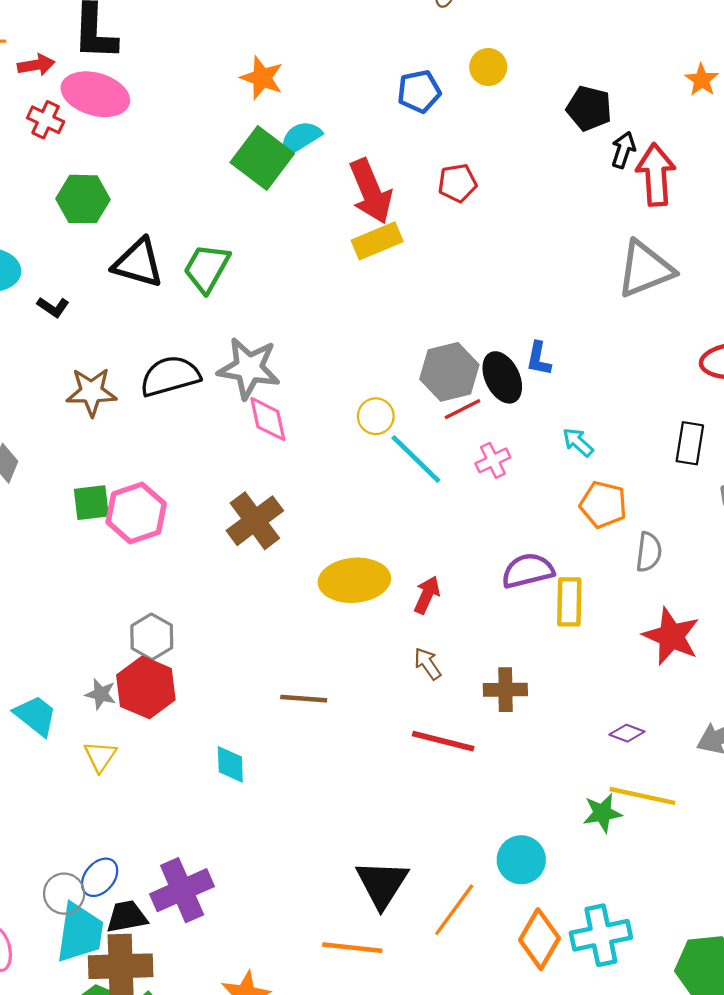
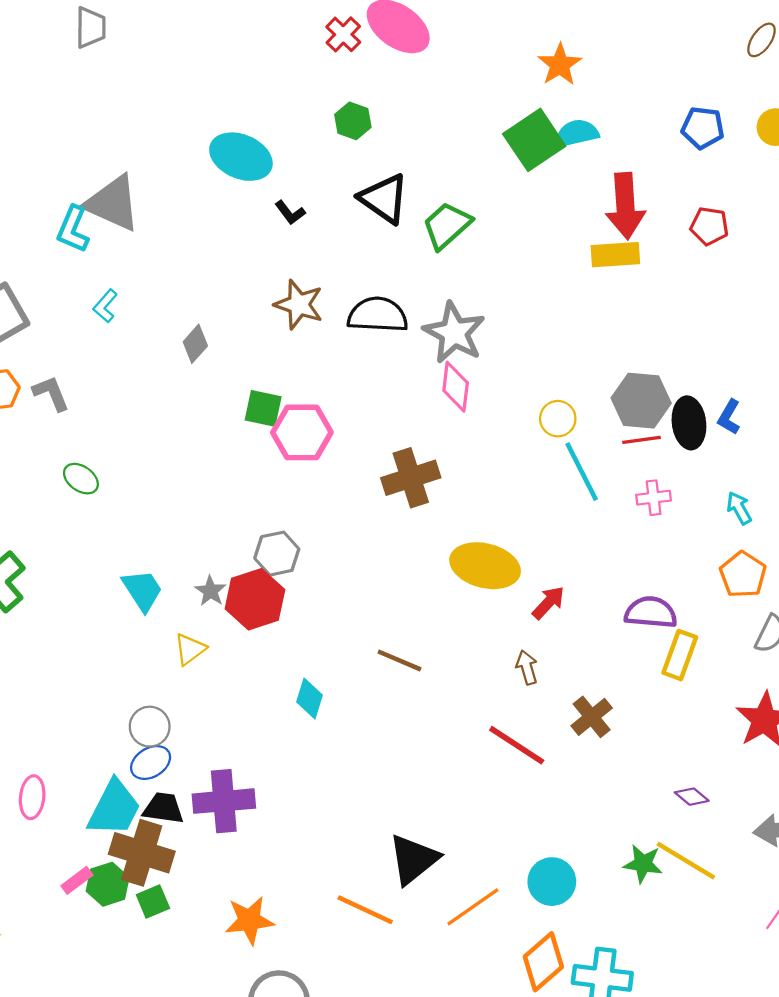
green hexagon: (83, 199) -> (353, 121), size x0.7
brown cross: (505, 690) -> (592, 717), turned 33
gray circle: (64, 894) -> (150, 727), moved

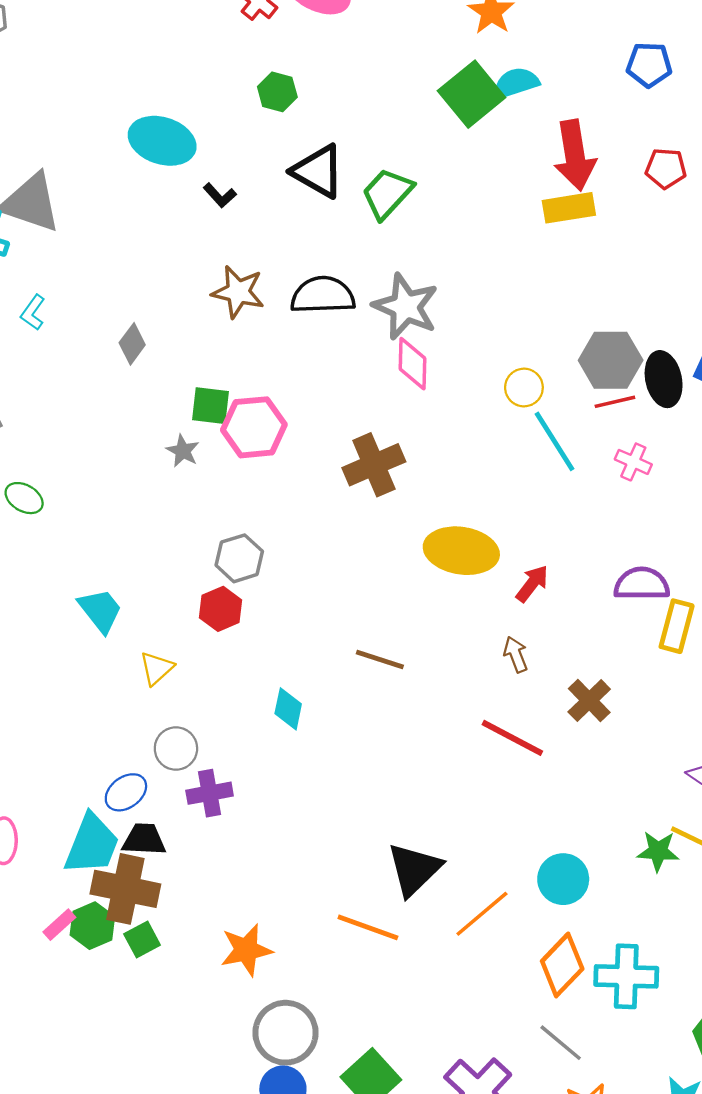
pink cross: (654, 498) -> (633, 462), turned 36
gray star: (210, 591) -> (183, 451), moved
red hexagon: (255, 599) -> (221, 609), size x0.7
gray circle: (150, 727) -> (176, 749), moved
purple cross: (224, 801) -> (210, 793), moved, size x0.7

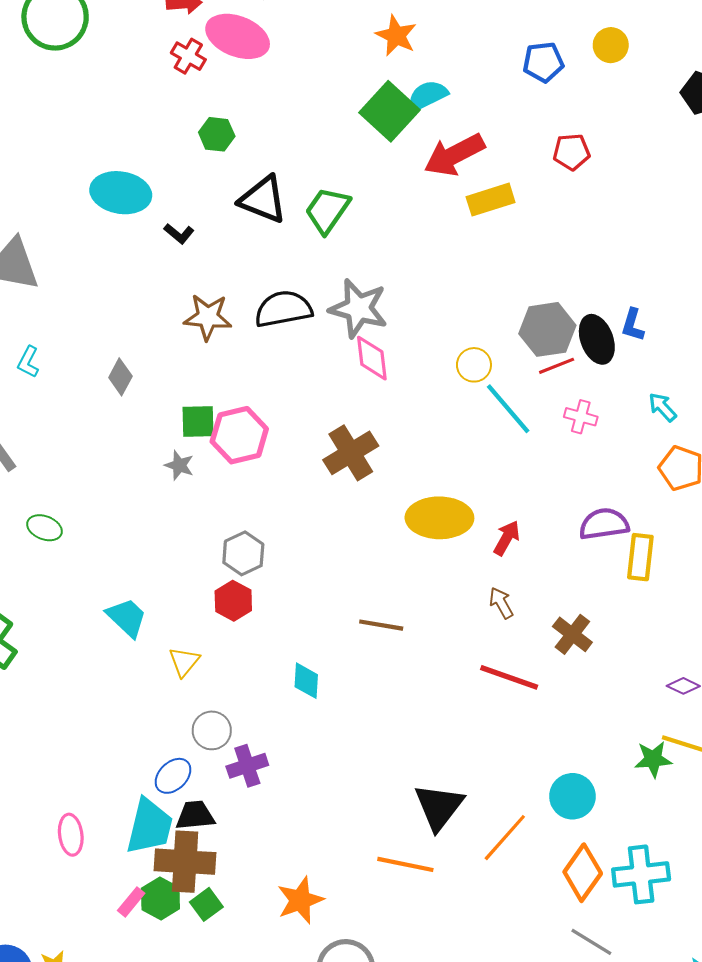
red arrow: (575, 155) -> (454, 155), moved, turned 80

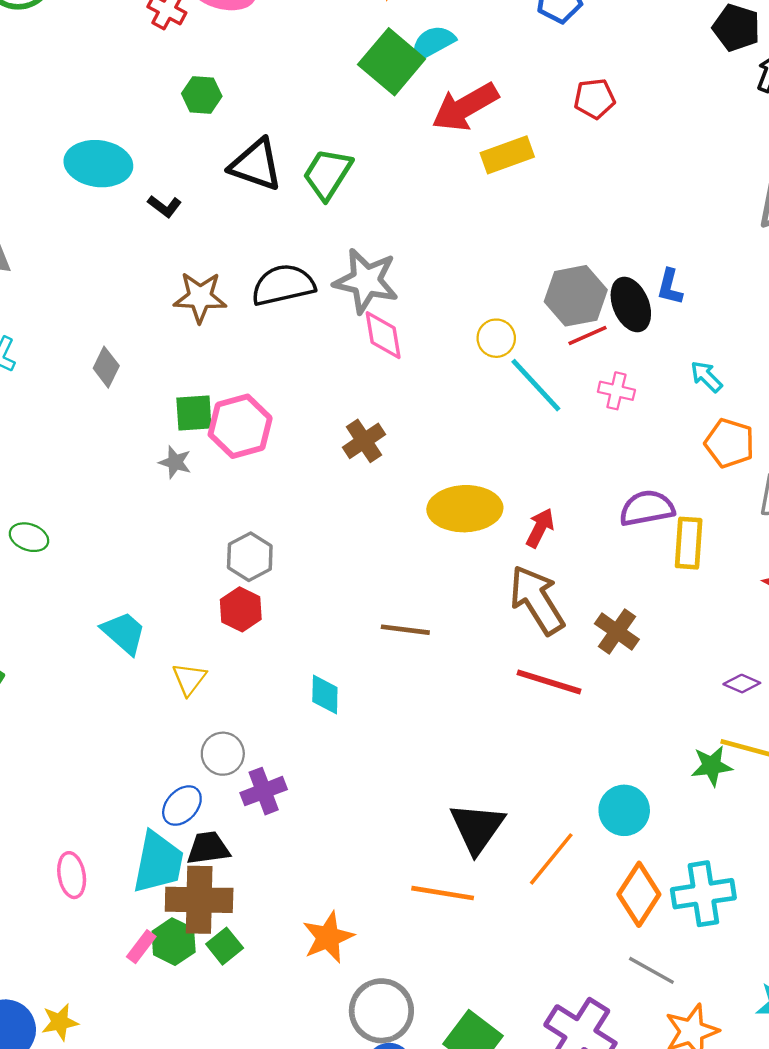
brown cross: (351, 453) -> (364, 441), size x0.7
brown arrow: (501, 603) -> (537, 600), size x2.0

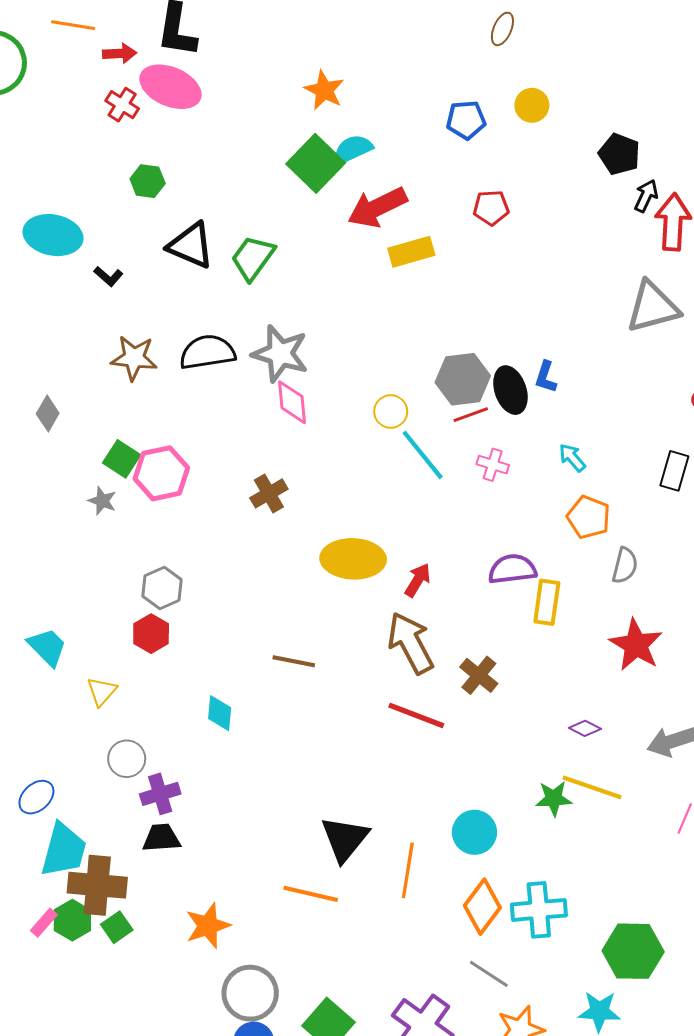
green square: (194, 413) -> (122, 459), turned 33
blue ellipse: (182, 806) -> (36, 797), moved
black trapezoid: (208, 848) -> (161, 838), moved
orange line: (551, 859) -> (408, 870), turned -34

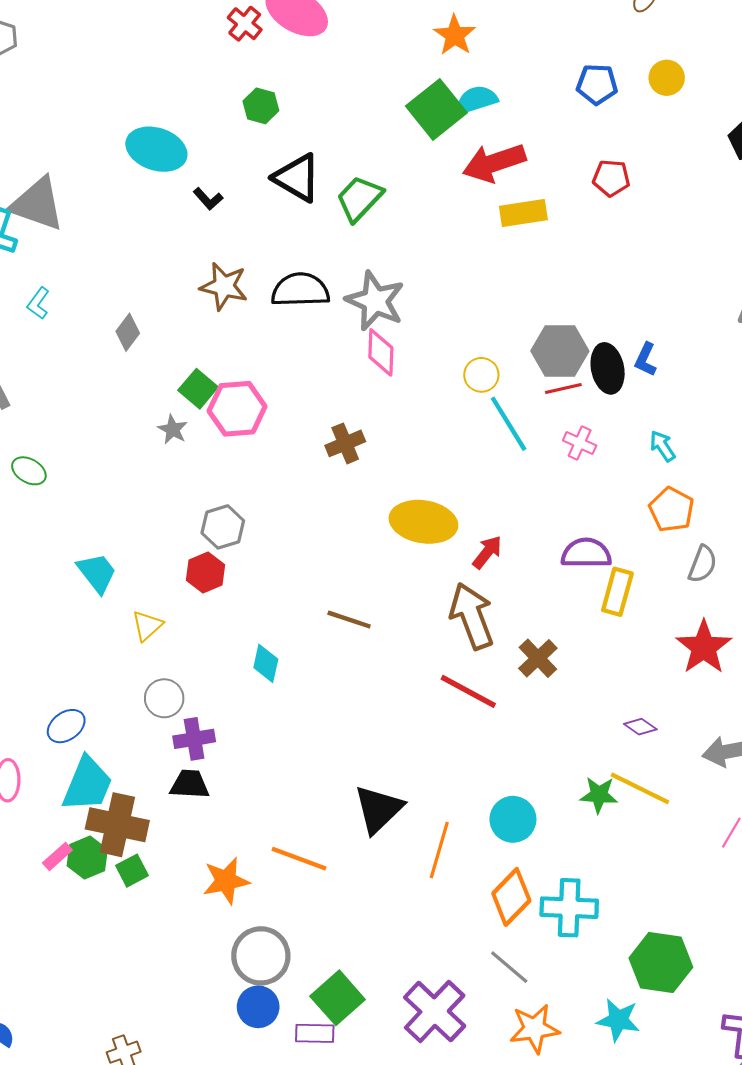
orange line: (311, 894) -> (299, 859), moved

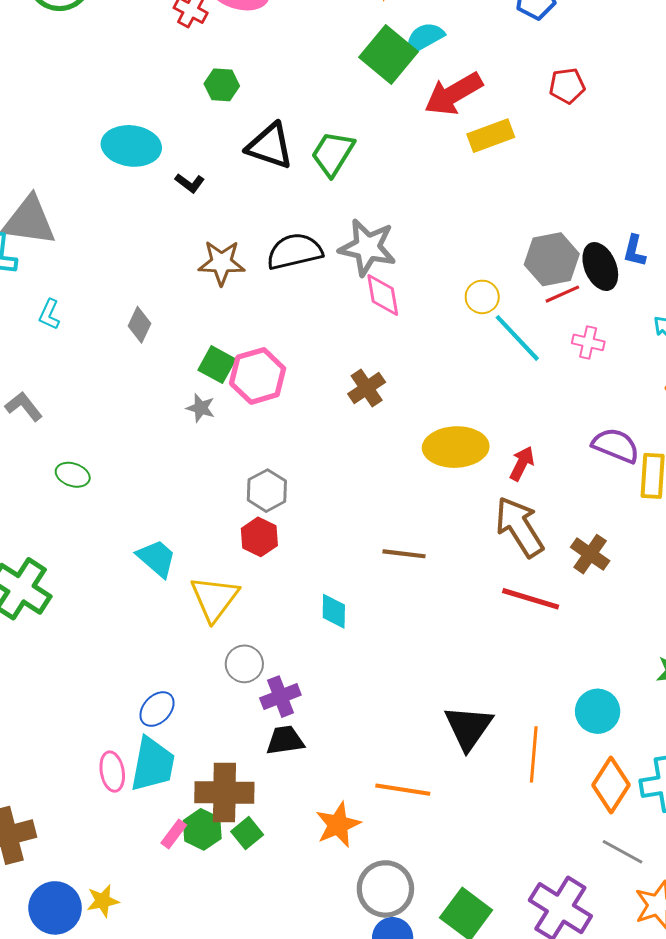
purple semicircle: (586, 553) -> (616, 445), turned 33
yellow triangle: (147, 626) -> (214, 598), size x1.6
cyan trapezoid: (87, 784) -> (153, 764), moved

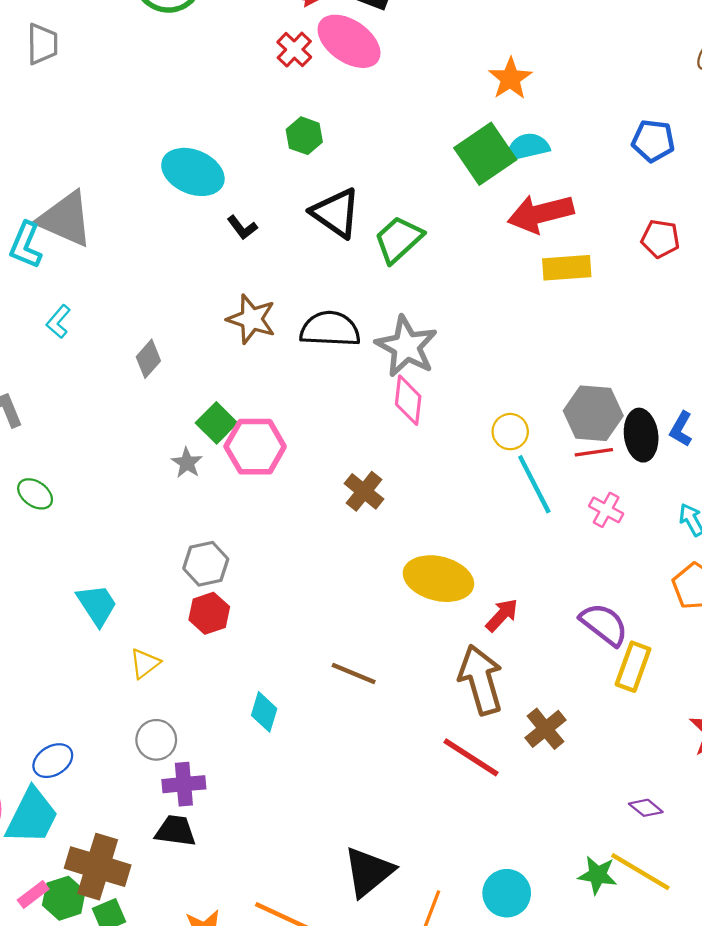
brown cross: (367, 388) -> (364, 491), turned -33
gray hexagon: (267, 491) -> (206, 564), moved
yellow triangle: (214, 598) -> (145, 663), size x0.6

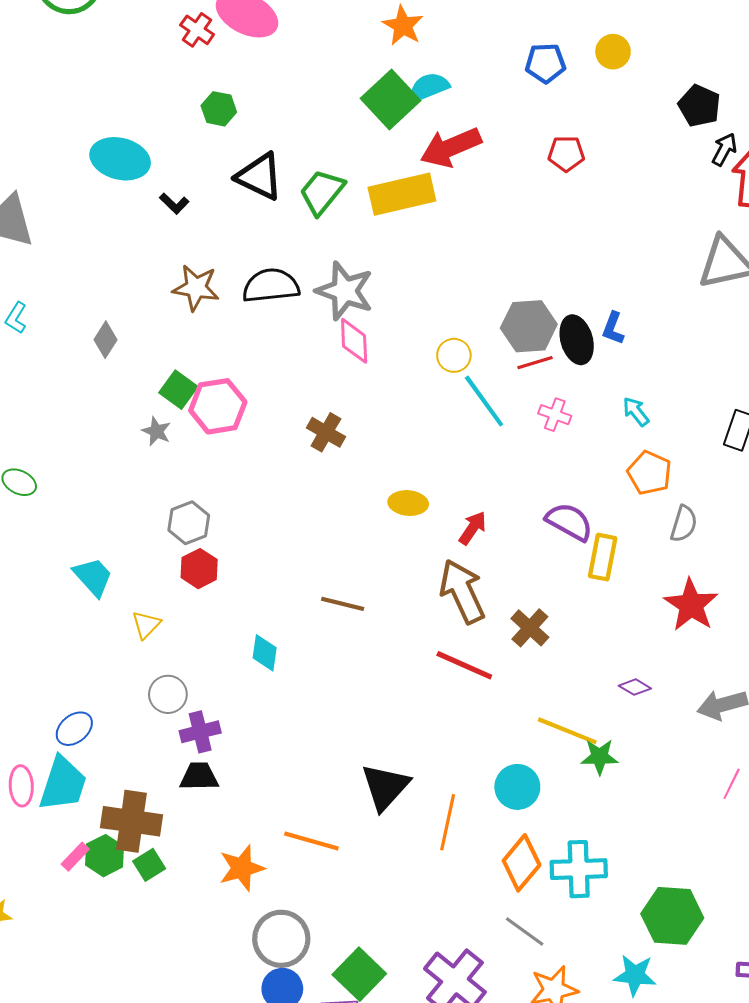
yellow rectangle: (567, 268) -> (402, 194), moved, size x1.4
yellow ellipse: (438, 579) -> (408, 503), size x0.6
yellow line: (640, 872) -> (567, 731), moved

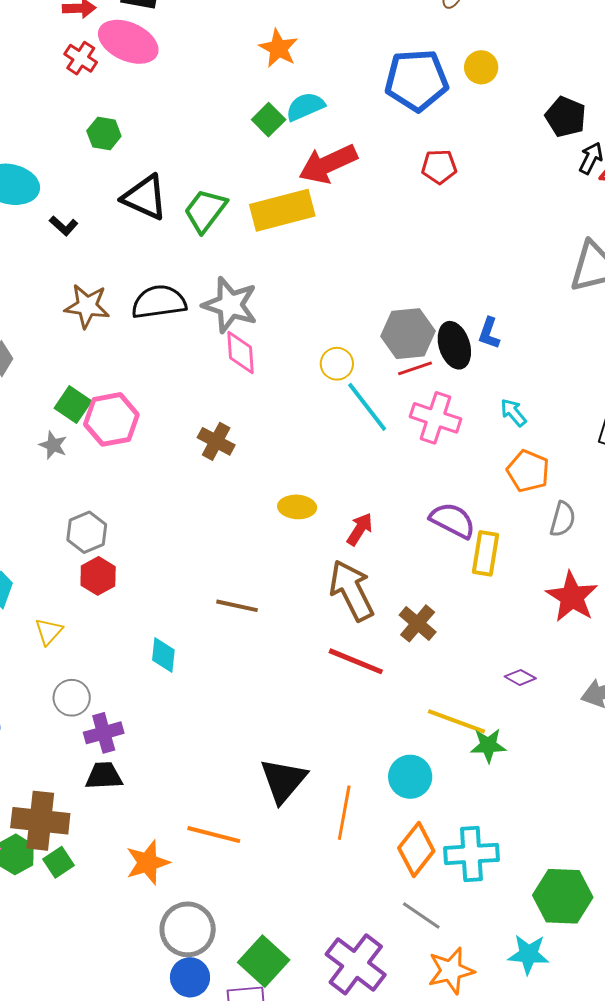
blue pentagon: (545, 63) -> (416, 80), size x1.6
green square: (390, 99) -> (269, 120), size x0.6
pink cross: (555, 415) -> (436, 418), size x1.6

